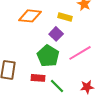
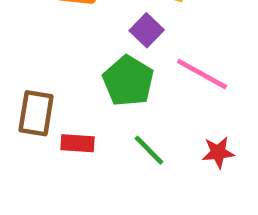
pink line: (80, 53) -> (202, 74), turned 60
red rectangle: (38, 78) -> (78, 143), moved

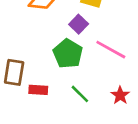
red star: (218, 152) -> (120, 95), turned -30

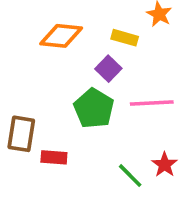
pink line: (111, 50) -> (152, 103), turned -32
green line: (80, 94) -> (130, 176), moved

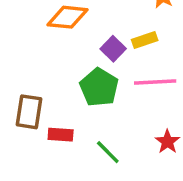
yellow rectangle: (125, 38) -> (145, 40), moved, turned -35
green line: (130, 176) -> (108, 152), moved

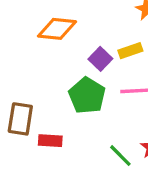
green line: (108, 152) -> (120, 156), moved

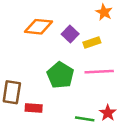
purple square: (100, 59) -> (70, 34), moved
green line: (120, 156) -> (85, 119), turned -36

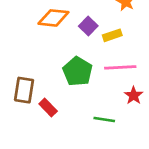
red rectangle: (34, 108) -> (48, 107), turned 42
red star: (108, 113) -> (134, 95), moved

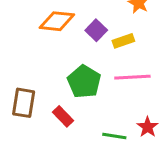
red star: (134, 95) -> (148, 127), moved
red rectangle: (48, 107) -> (63, 116), moved

